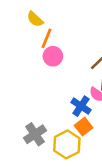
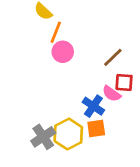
orange square: (84, 127) -> (96, 128), turned 30
yellow hexagon: (67, 144) -> (68, 134), moved

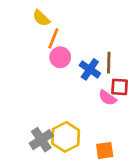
brown line: (113, 57) -> (109, 63), turned -45
blue cross: (93, 106) -> (90, 69), moved
orange square: (96, 128) -> (105, 150), moved

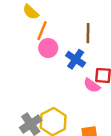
brown line: (109, 63) -> (88, 33), moved

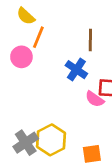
pink circle: (48, 48) -> (21, 57), moved

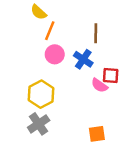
pink circle: (21, 57) -> (55, 54), moved
yellow hexagon: (51, 140) -> (41, 94), moved

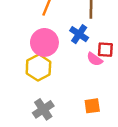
pink circle: (55, 54) -> (44, 42), moved, size x1.5
gray cross: (39, 124) -> (43, 109), moved

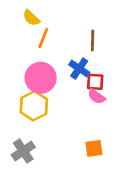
red square: (105, 50) -> (95, 82), moved
gray cross: (43, 109) -> (23, 151), moved

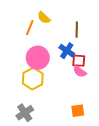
yellow semicircle: (31, 18) -> (44, 18), moved
orange line: (43, 38) -> (30, 28), moved

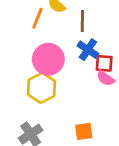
brown line: (77, 30) -> (82, 21), moved
orange square: (78, 111) -> (84, 131), moved

